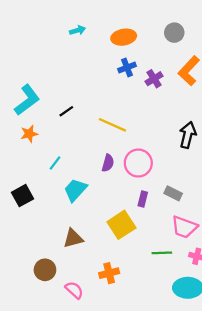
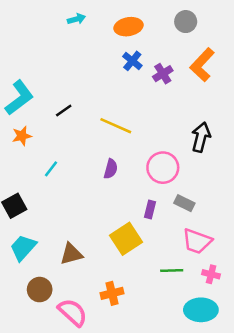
blue cross: (127, 67) -> (132, 61), turned -30
pink circle: (138, 163) -> (163, 168), moved
cyan trapezoid: (75, 190) -> (23, 248), moved
pink semicircle: (74, 290) -> (73, 312), size x1.4

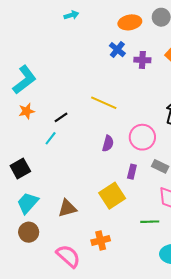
orange ellipse: (129, 27) -> (130, 22), moved
purple cross: (163, 74) -> (142, 60), turned 35
black line: (64, 110) -> (61, 117), moved
purple semicircle: (111, 169) -> (108, 143), moved
brown circle: (40, 290) -> (29, 232), moved

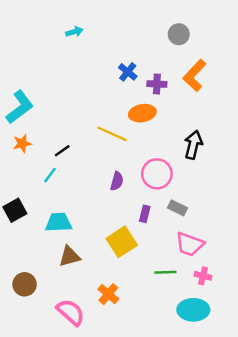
orange ellipse: (130, 22) -> (142, 113), moved
cyan trapezoid: (28, 203) -> (59, 222), moved, turned 45
orange cross: (101, 240) -> (108, 294), turned -36

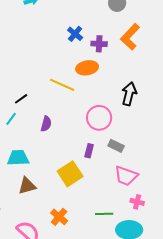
purple semicircle: (117, 181) -> (46, 124), moved
green line: (165, 272) -> (104, 214), moved

